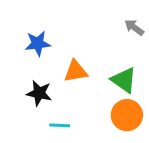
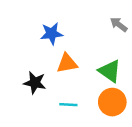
blue star: (38, 43) -> (52, 34), moved
cyan line: (60, 125) -> (68, 105), moved

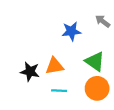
blue star: (52, 34) -> (71, 31), moved
orange triangle: (67, 63) -> (55, 66), moved

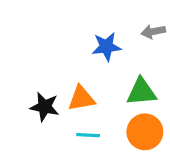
gray arrow: (103, 21) -> (153, 32), turned -48
green triangle: (95, 62) -> (142, 92), turned -40

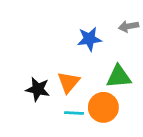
orange triangle: (81, 98) -> (68, 82), turned -40
orange circle: (145, 132) -> (103, 107), moved

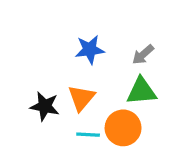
gray arrow: (129, 26) -> (143, 55), moved, turned -30
blue star: (89, 39) -> (90, 50), moved

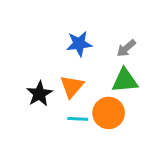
black star: (45, 106) -> (39, 94), turned 30

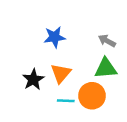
blue star: (79, 44) -> (55, 37), moved
gray arrow: (126, 48) -> (107, 41), turned 70

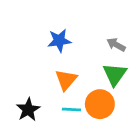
green triangle: (106, 68) -> (115, 74), turned -50
black star: (33, 80) -> (28, 110), moved

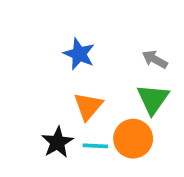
blue star: (59, 41) -> (79, 54), turned 30
black star: (28, 110) -> (57, 142), moved

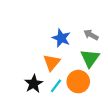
blue star: (79, 54) -> (61, 38), moved
cyan line: (95, 146) -> (56, 86), turned -56

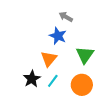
gray arrow: (91, 35) -> (66, 17), moved
orange circle: (78, 82) -> (82, 85), moved

